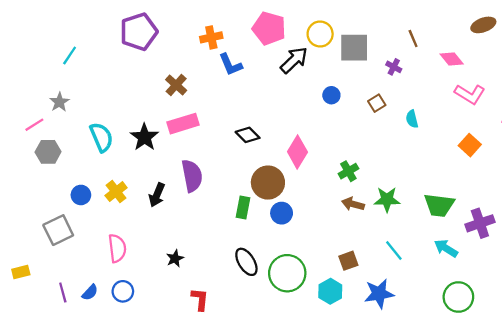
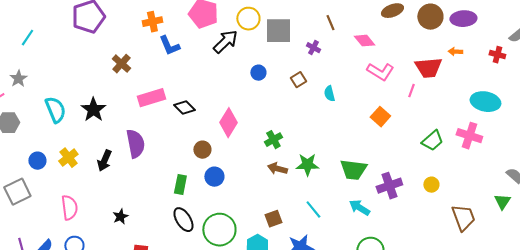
pink rectangle: (183, 124) -> (151, 98), moved
brown circle: (268, 183) -> (202, 150), size x0.6
green rectangle: (243, 207) -> (180, 185), moved

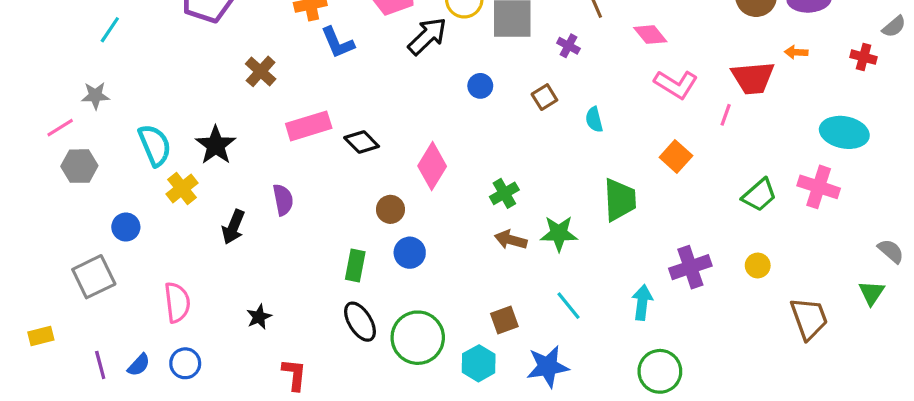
gray star: (18, 79) -> (95, 96), turned 30
purple semicircle: (135, 144) -> (283, 200), size x0.7
yellow cross: (68, 158) -> (182, 189), moved
green trapezoid: (353, 170) -> (620, 200), moved, turned -100
cyan arrow: (359, 208) -> (642, 302), turned 65

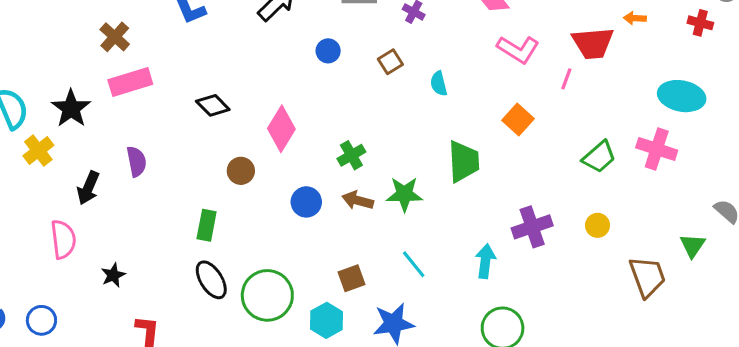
pink rectangle: (309, 126) -> (130, 82), moved
blue circle: (410, 253) -> (306, 202), moved
green triangle: (872, 293) -> (693, 246), moved
pink semicircle: (177, 302) -> (63, 239), moved

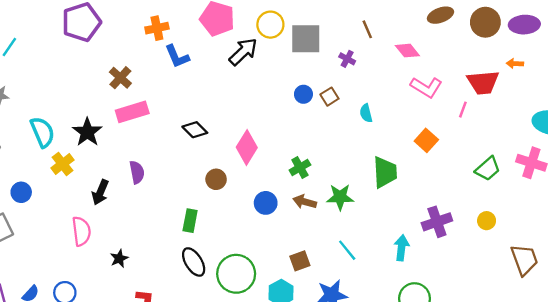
blue circle: (328, 51) -> (303, 94), moved

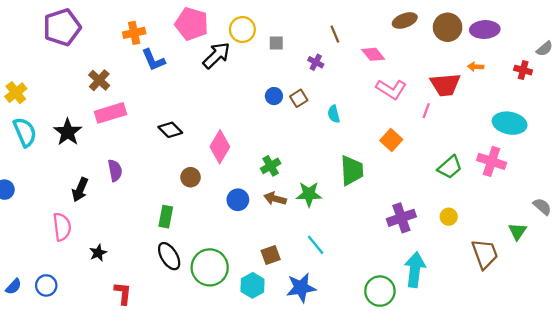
gray square: (306, 39) -> (276, 43), size x0.5
yellow cross: (62, 164) -> (16, 93), moved
cyan arrow: (401, 248) -> (415, 270), moved, size x1.4

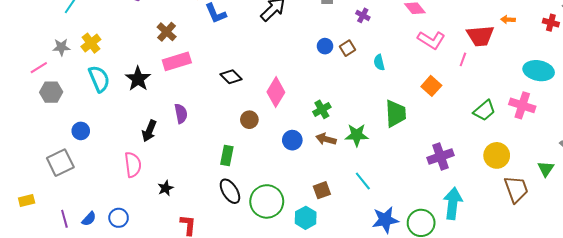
yellow circle: (449, 217) -> (497, 155), moved, size x1.6
blue star: (301, 288) -> (385, 220), moved

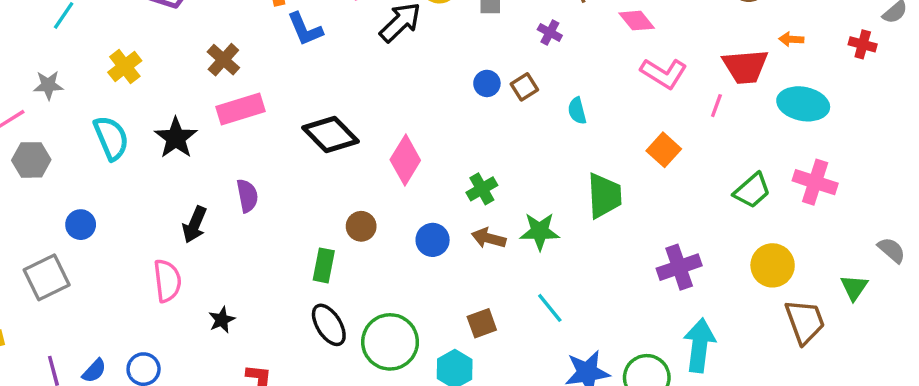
yellow cross: (91, 43) -> (125, 66), moved
cyan ellipse: (539, 71) -> (803, 104), moved
black diamond: (231, 77) -> (331, 134), size x1.5
brown circle: (249, 120) -> (361, 226), moved

